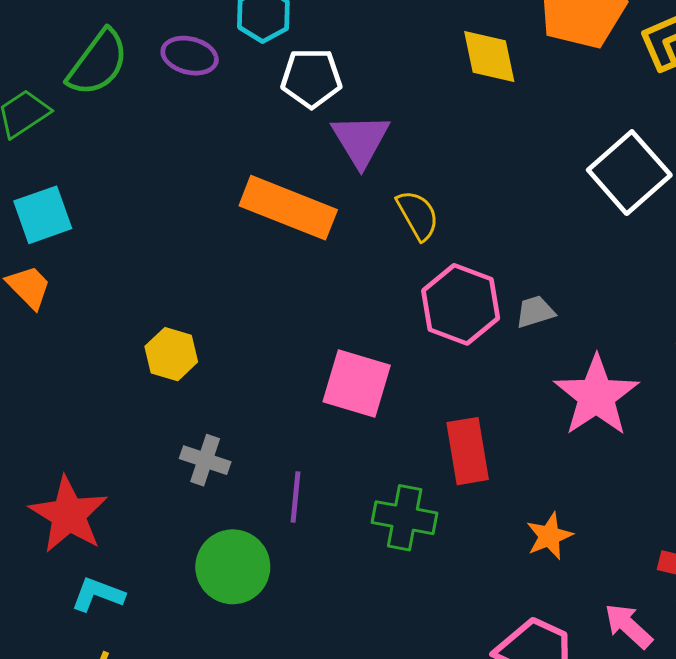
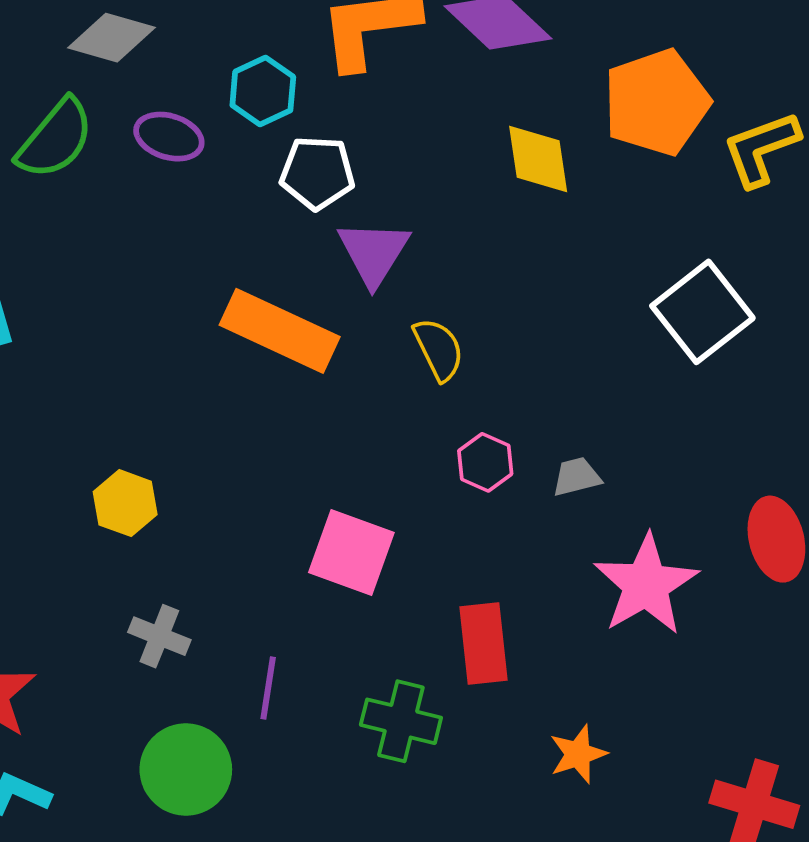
pink hexagon: (461, 304) -> (485, 462), size x0.6

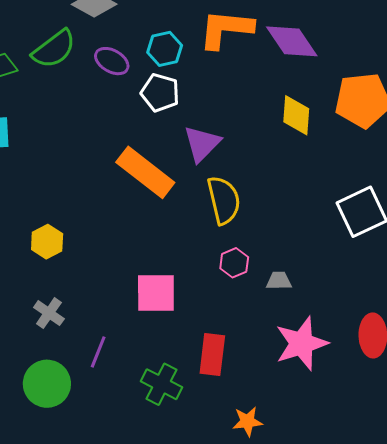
white pentagon: (317, 173) -> (160, 93), moved
yellow semicircle: (439, 349) -> (224, 200), size x1.4
pink square: (351, 552) -> (156, 293), turned -33

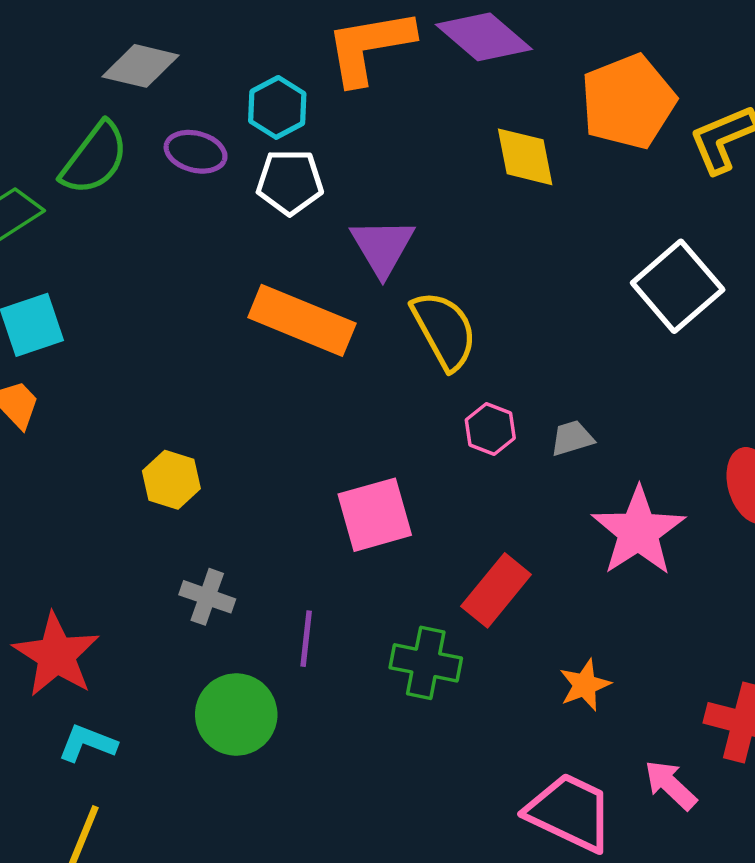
red rectangle: (212, 354) -> (496, 590), turned 48

